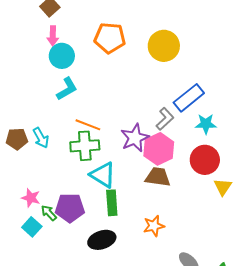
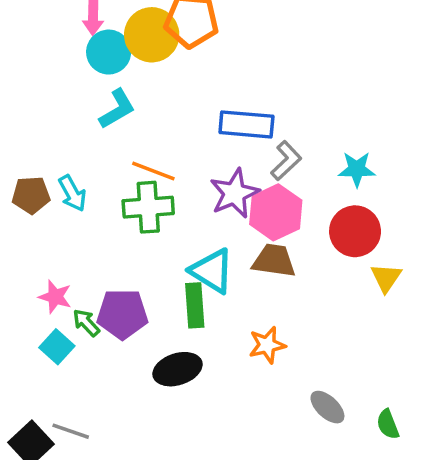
yellow circle: (164, 46) -> (152, 35), moved
blue rectangle: (189, 98) -> (246, 124), moved, turned 44
cyan triangle: (103, 175) -> (212, 271), moved

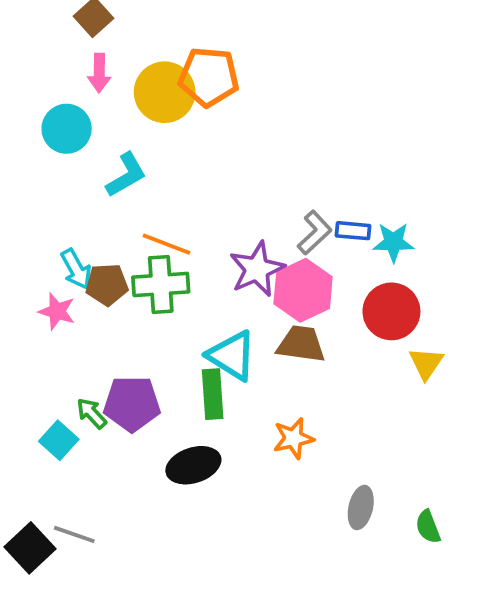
cyan circle: (109, 52) -> (67, 129), moved
blue rectangle: (246, 124) -> (353, 231), moved, size x0.6
brown pentagon: (31, 195) -> (107, 284), moved
pink star: (55, 297) -> (57, 311), moved
gray ellipse: (327, 407) -> (361, 508), turned 60

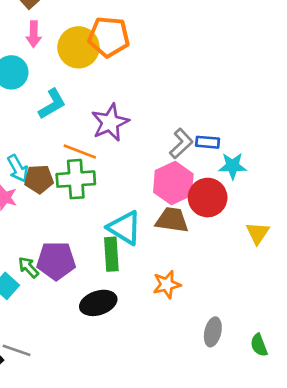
cyan star: (393, 242) -> (233, 166), moved
purple star: (257, 269) -> (110, 122), moved
red circle: (391, 311) -> (208, 198), moved

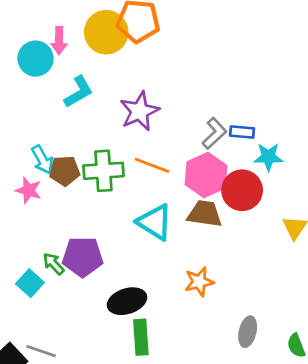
pink arrow: (34, 34) -> (59, 41), moved
orange line: (80, 151) -> (152, 165), moved
green rectangle: (111, 254) -> (141, 337), moved

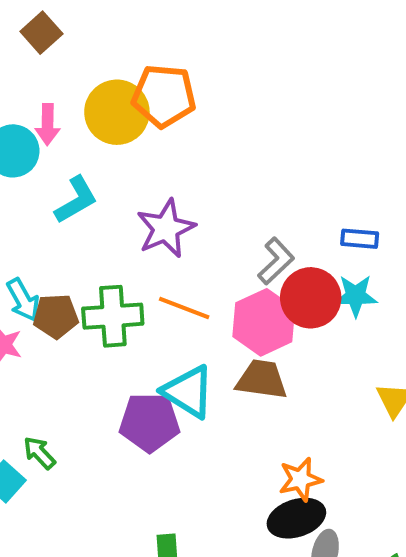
blue rectangle: (242, 132) -> (360, 239), moved
red circle: (242, 190) -> (311, 298), moved
purple pentagon: (83, 257) -> (150, 422), moved
orange star: (199, 282) -> (300, 479), moved
black ellipse: (127, 301) -> (296, 518), moved

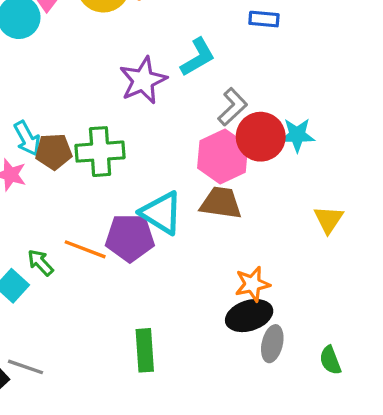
cyan L-shape: (76, 200) -> (198, 57), moved
blue rectangle: (360, 239) -> (264, 19), moved
orange line: (184, 308) -> (85, 249), moved

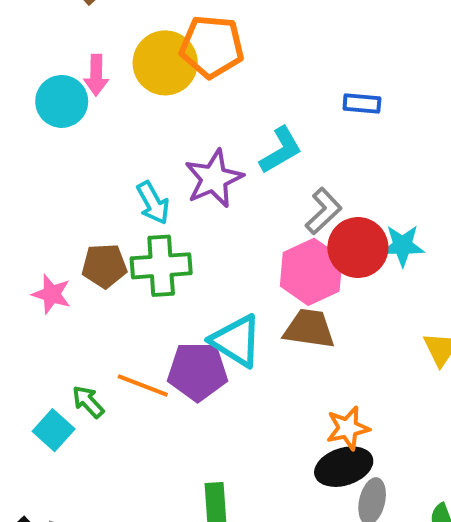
cyan arrow: (27, 138) -> (153, 203), moved

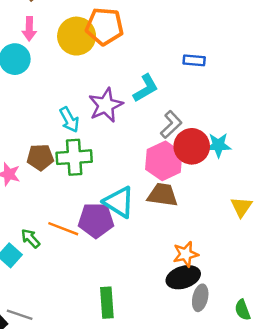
pink arrow: (96, 75) -> (29, 29), moved

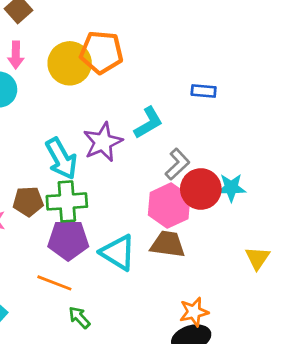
cyan arrow: (69, 120) -> (61, 159), size x1.4
purple pentagon: (96, 220) -> (68, 240), moved
green arrow: (31, 238) -> (79, 317), moved

